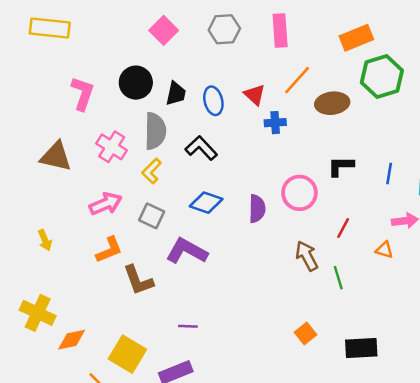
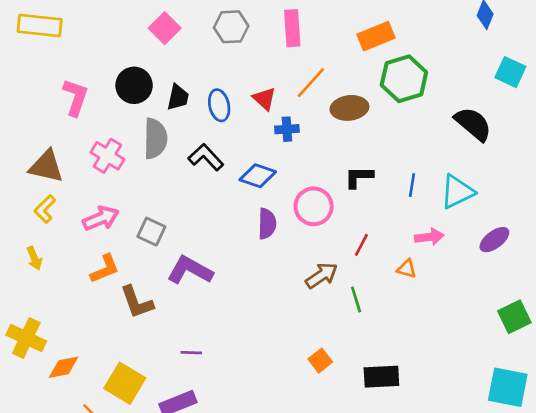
yellow L-shape: (152, 171) -> (45, 209), moved
blue diamond: (206, 203) -> (258, 176), moved
brown arrow: (307, 256) -> (322, 275), turned 84

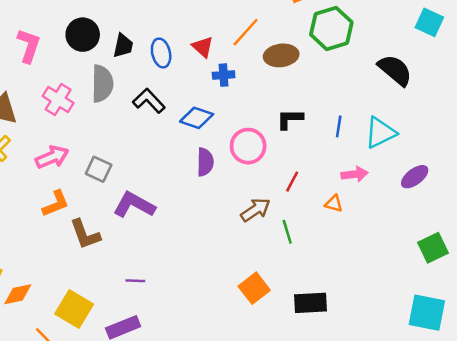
orange square: (320, 361) -> (254, 288), size x1.4

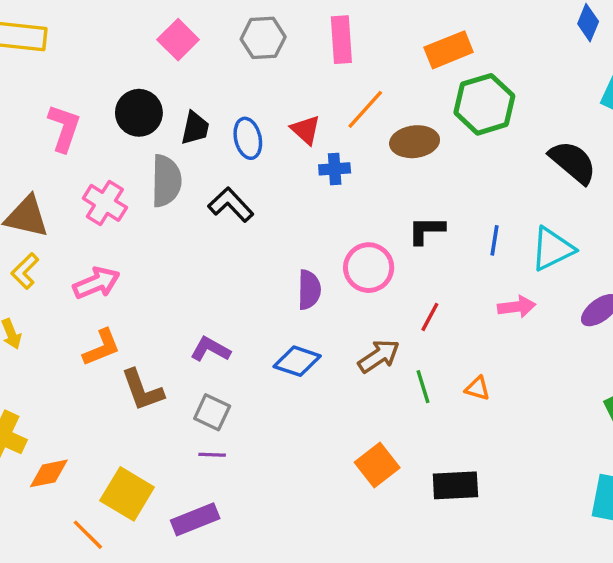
blue diamond: (197, 118) -> (297, 361), moved
gray square: (99, 169) -> (212, 412), moved
orange triangle: (334, 204) -> (477, 388), moved
purple L-shape: (134, 205) -> (210, 349), size x0.7

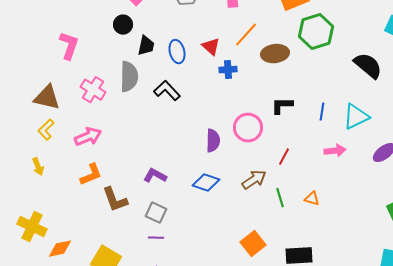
black circle: (139, 113) -> (123, 25), moved, size x0.7

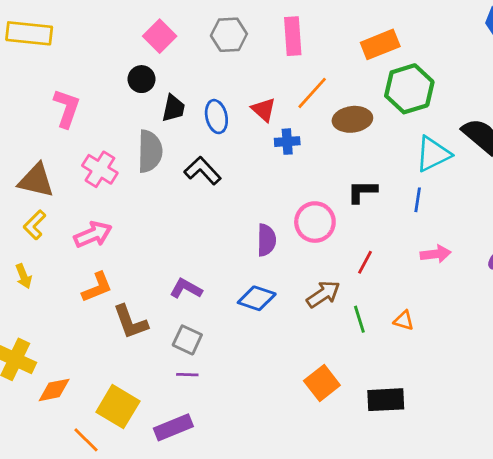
cyan triangle: (356, 117) -> (433, 154), moved

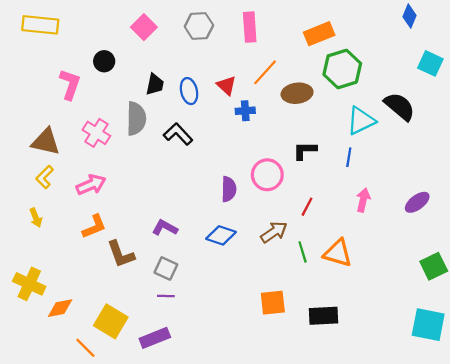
black circle: (142, 79) -> (104, 61), moved
pink arrow: (436, 254) -> (363, 200), turned -70
orange triangle: (404, 321) -> (338, 253), size x1.8
orange square: (322, 383) -> (273, 303), turned 32

